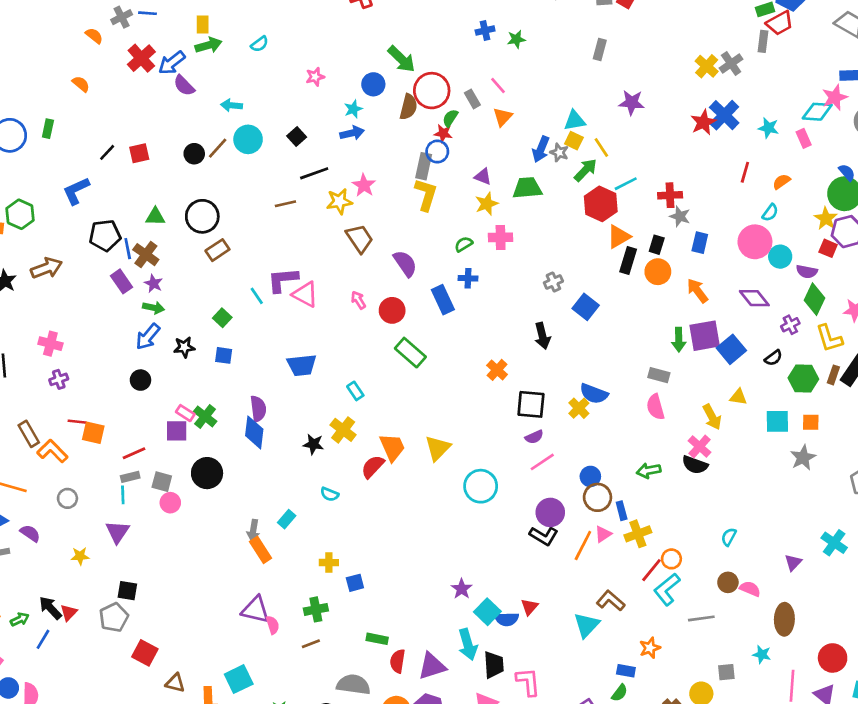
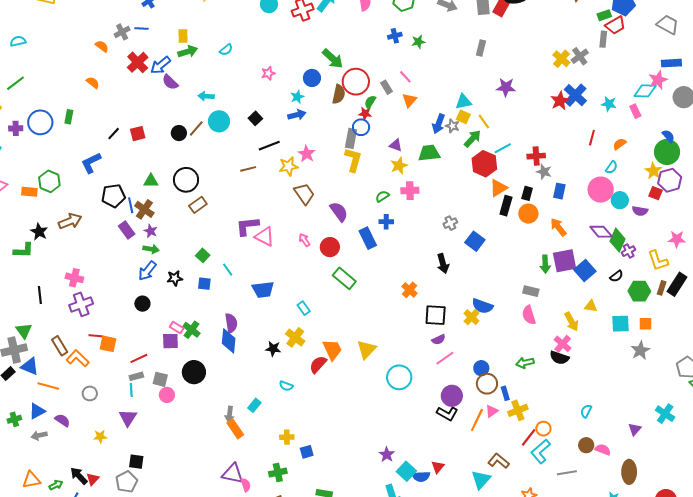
cyan line: (257, 296) -> (228, 270), moved
green diamond: (815, 299) -> (617, 240), moved
purple cross: (59, 379) -> (81, 304), size x1.6

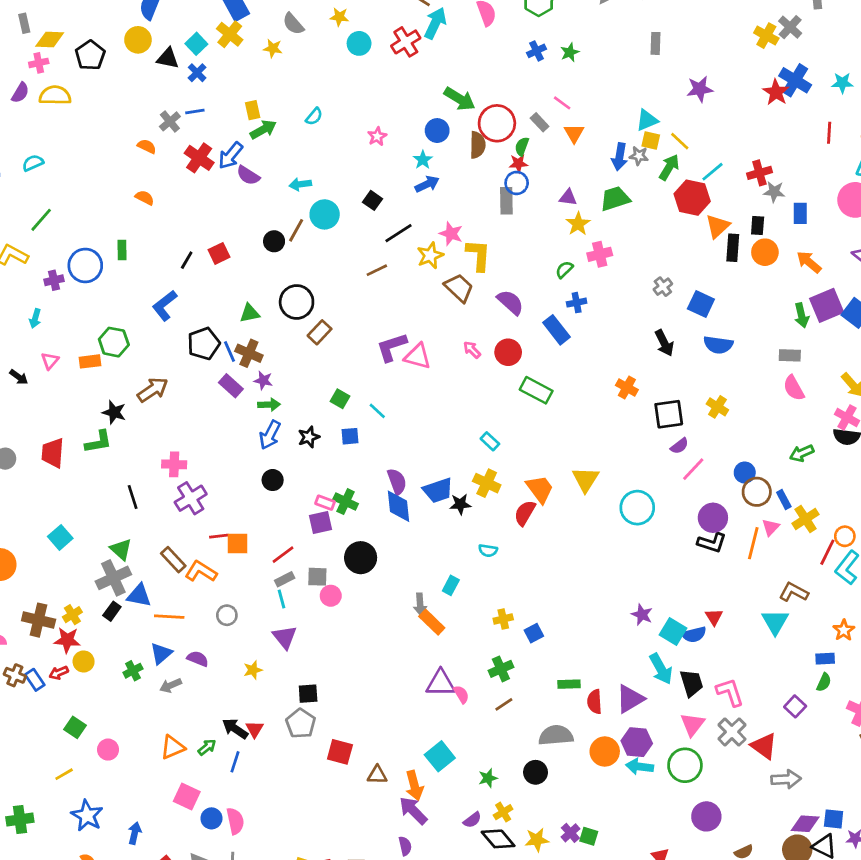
yellow L-shape: (353, 160) -> (478, 255), moved
blue trapezoid: (263, 290) -> (438, 490), moved
blue semicircle: (482, 306) -> (718, 345), moved

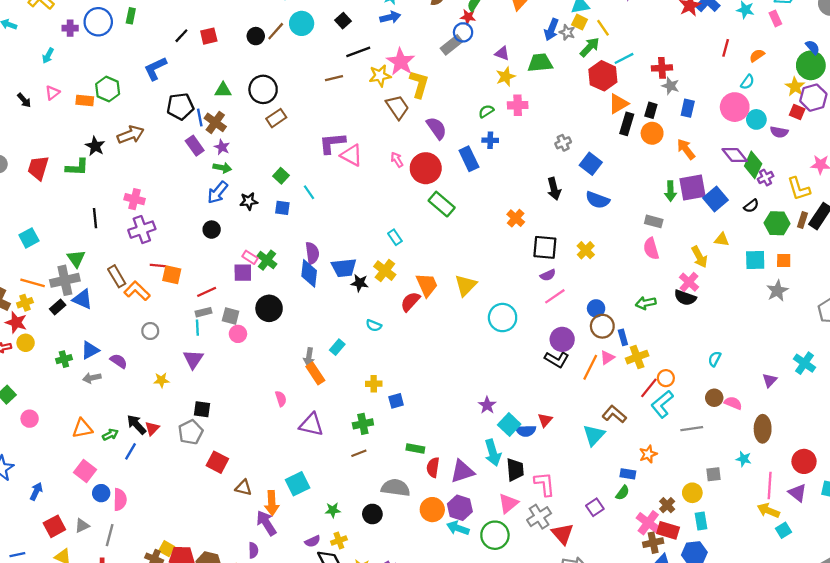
gray rectangle: (506, 201) -> (452, 45), turned 40
pink star: (451, 234) -> (401, 62), size x1.4
red circle: (508, 352) -> (426, 168), size x1.4
orange line: (169, 617) -> (33, 283), moved
pink semicircle: (461, 694) -> (281, 399), moved

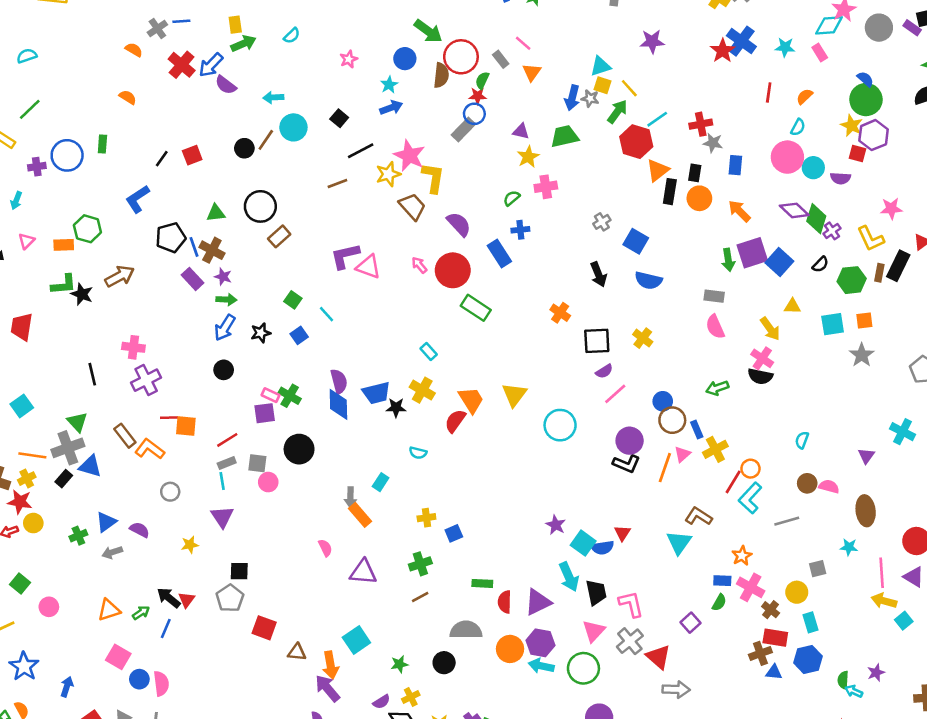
green L-shape: (77, 167) -> (64, 284), moved
blue square: (282, 208) -> (299, 335), turned -35
pink cross: (648, 523) -> (751, 587), moved

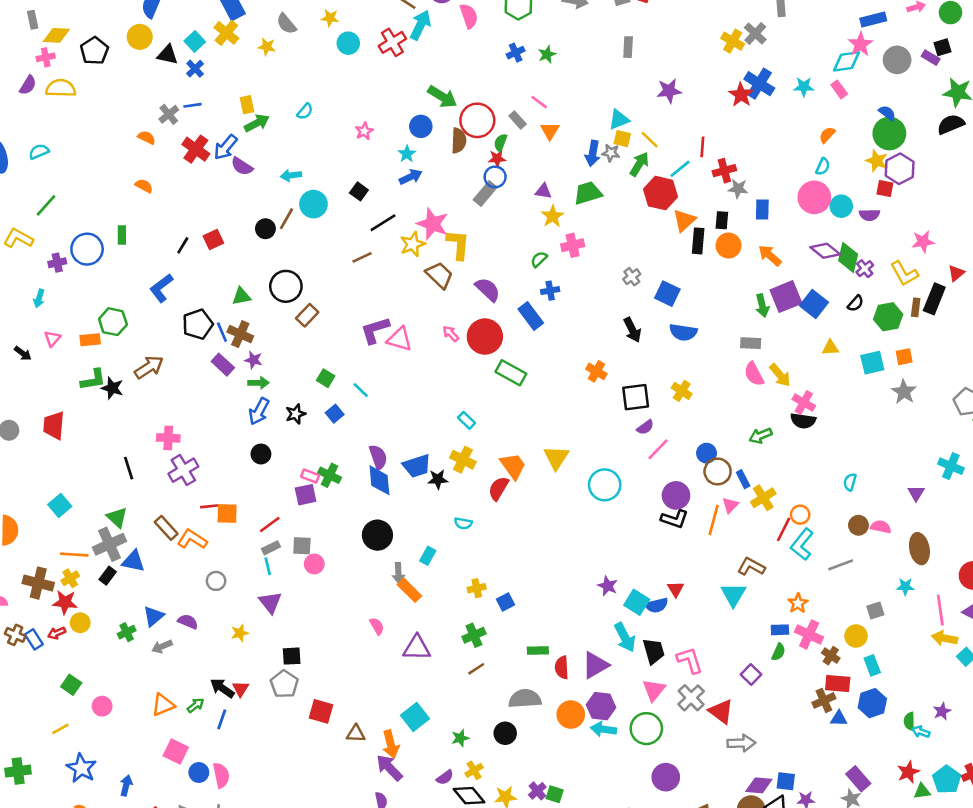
red line: (769, 93) -> (702, 147), moved
yellow arrow: (770, 329) -> (780, 375), moved
black circle: (299, 449) -> (377, 535), moved

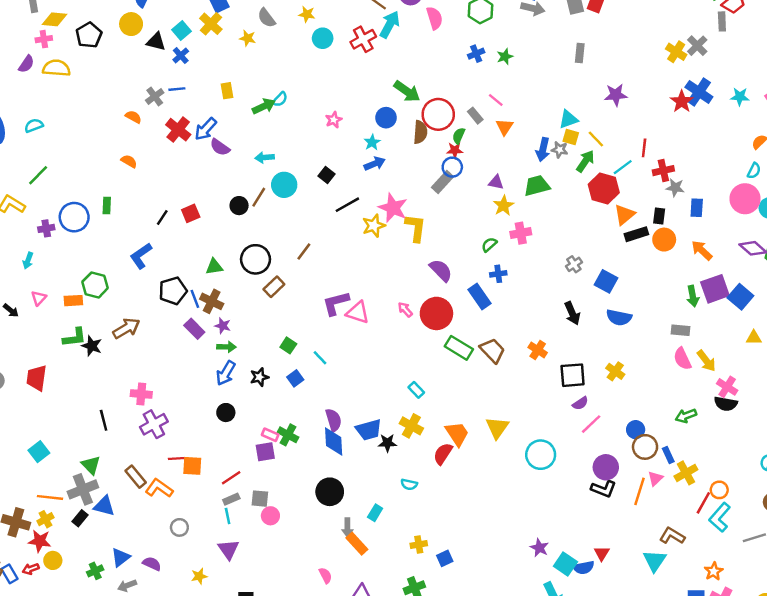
green arrow: (257, 123) -> (264, 106), moved
black rectangle: (698, 241) -> (636, 234), turned 65
brown line: (362, 257) -> (304, 252), moved, turned -30
brown trapezoid: (439, 275) -> (492, 350), moved

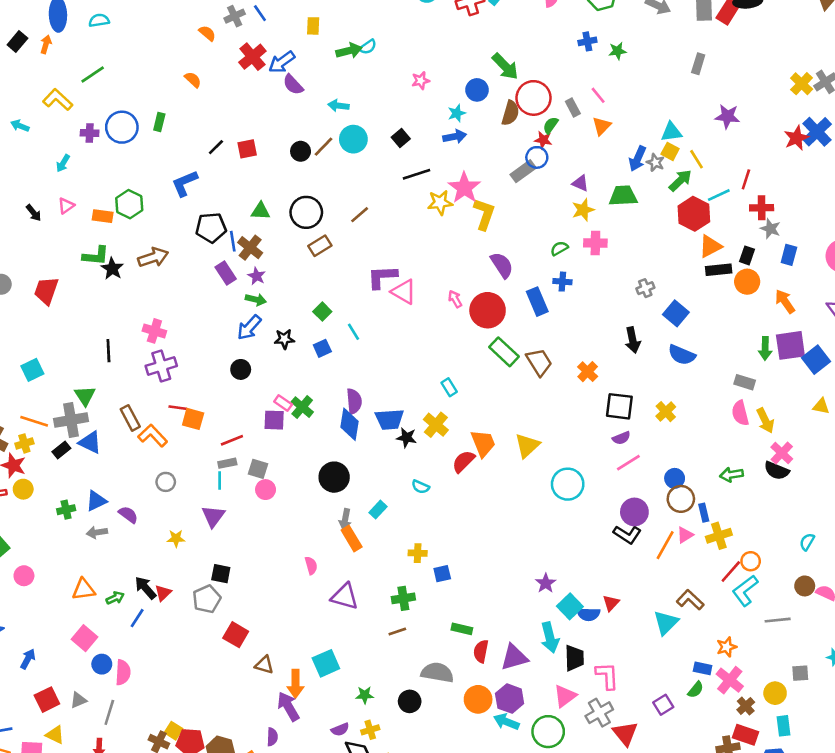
blue line: (177, 89) -> (260, 13), turned 49

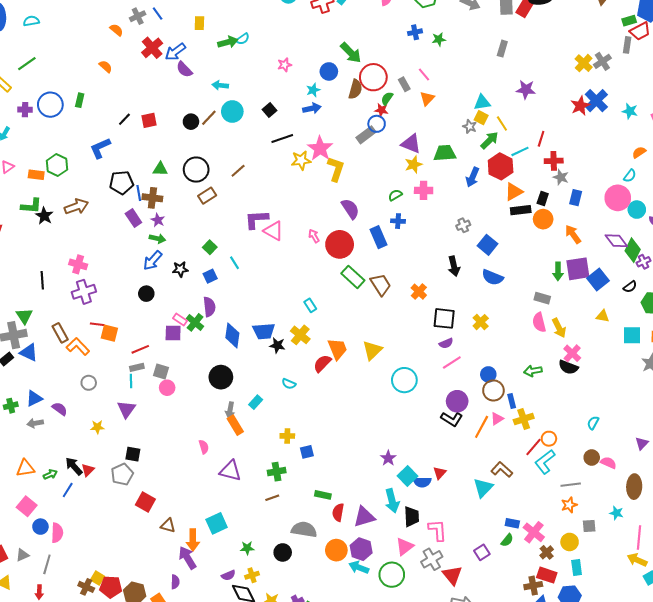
blue arrow: (638, 159) -> (472, 177), moved
purple triangle: (580, 183) -> (411, 144), size x1.5
brown cross: (250, 248) -> (152, 198), turned -30
purple semicircle: (354, 401) -> (209, 307), moved
orange star: (727, 647) -> (569, 505), moved

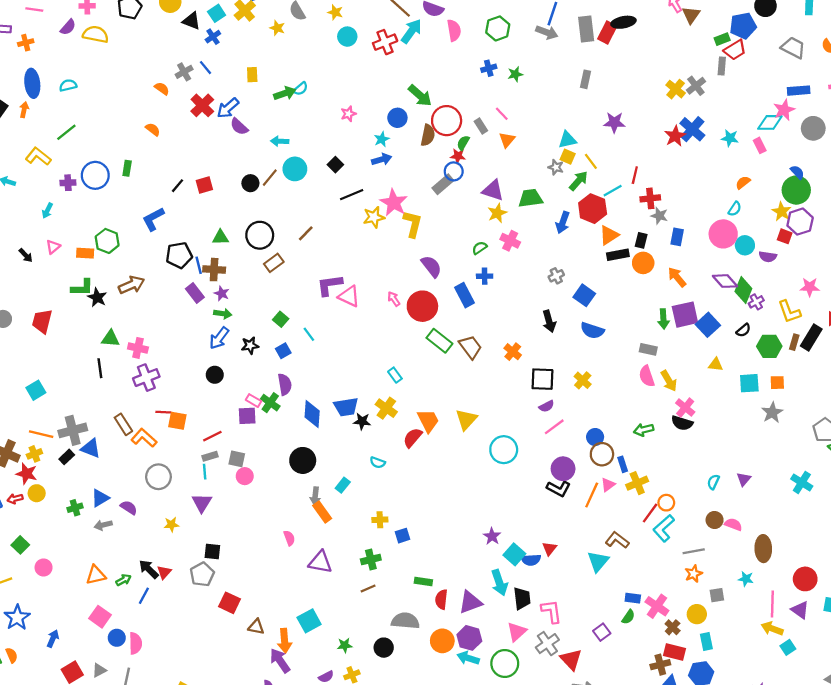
pink cross: (424, 190) -> (510, 241), turned 30
green triangle: (24, 316) -> (110, 339), moved, turned -48
gray circle: (89, 383) -> (158, 477), size x1.5
purple triangle: (642, 443) -> (744, 479), moved

